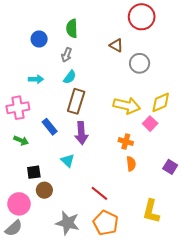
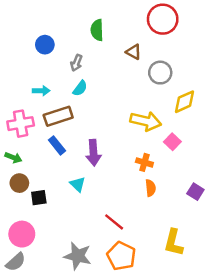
green semicircle: (72, 28) -> (97, 30), moved
brown rectangle: (76, 101) -> (58, 116), moved, turned 55
yellow diamond: (161, 102) -> (185, 102), moved
green arrow: (21, 140) -> (13, 158), moved
brown circle: (44, 190) -> (19, 183), moved

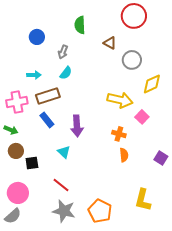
red line: (114, 222) -> (61, 185), moved

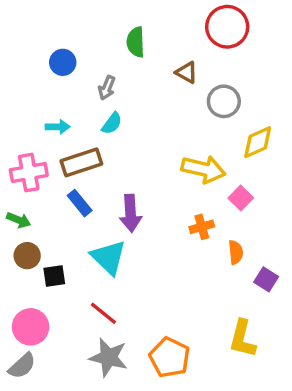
orange cross: (119, 134) -> (202, 227), turned -32
cyan triangle: (64, 152) -> (109, 257), size x1.6
orange semicircle: (124, 155) -> (236, 252), moved
purple square: (161, 158) -> (266, 279), moved

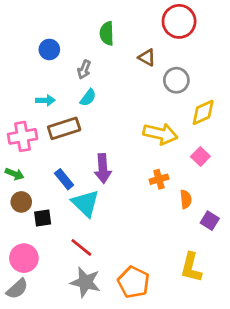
pink square: (241, 198) -> (200, 156), moved
blue rectangle: (80, 203) -> (64, 179), moved

